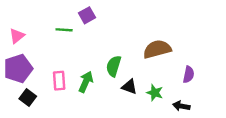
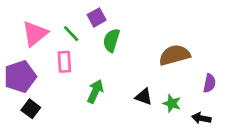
green line: (64, 30) -> (71, 34), turned 42
pink triangle: (17, 36) -> (35, 34), moved, size x1.5
green semicircle: (114, 66) -> (111, 40), moved
pink rectangle: (59, 81) -> (64, 62), moved

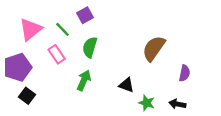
green semicircle: (111, 40) -> (90, 47), moved
brown semicircle: (175, 55) -> (154, 48), turned -40
pink rectangle: (64, 62) -> (57, 54), turned -30
green star: (172, 103) -> (147, 103), moved

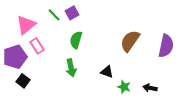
green line: (63, 29) -> (54, 15), moved
pink rectangle: (57, 54) -> (37, 46), moved
purple semicircle: (185, 73) -> (166, 46), moved, size x1.6
green arrow: (84, 80) -> (71, 68), turned 144

